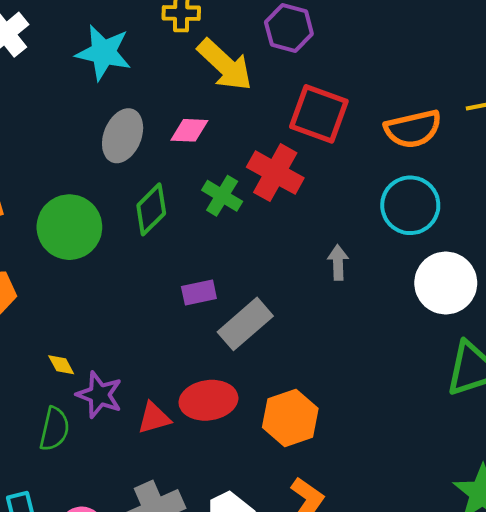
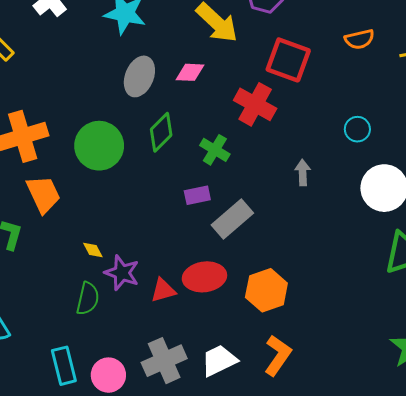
orange semicircle: (413, 129) -> (359, 39), moved, size x0.7
green cross: (222, 196) -> (215, 150), moved
cyan circle: (410, 205) -> (357, 129), size x0.6

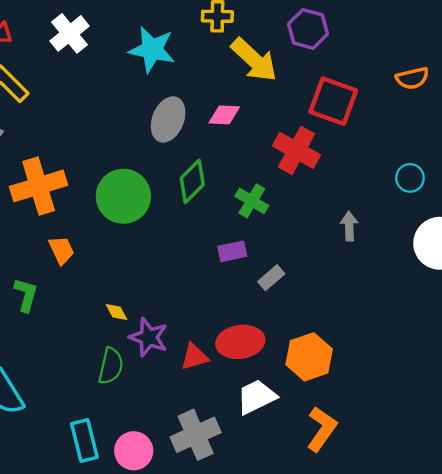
orange trapezoid: (43, 194) -> (61, 250), size x0.7
gray rectangle: (232, 219) -> (271, 278), size x0.6
white trapezoid: (219, 361) -> (256, 397), moved

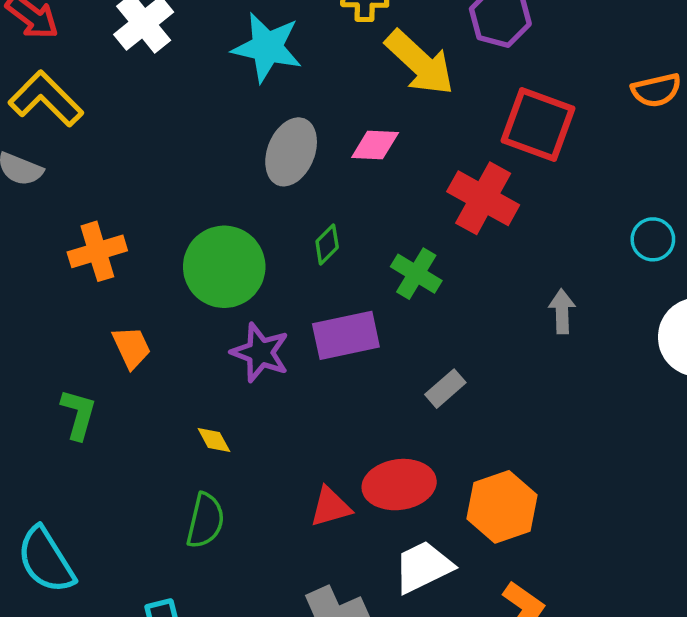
green diamond: (192, 181) -> (327, 244), size x0.6
orange cross: (39, 186) -> (97, 251), size x0.7
purple rectangle: (232, 251) -> (346, 335), moved, size x1.5
purple star: (149, 337) -> (260, 353), moved

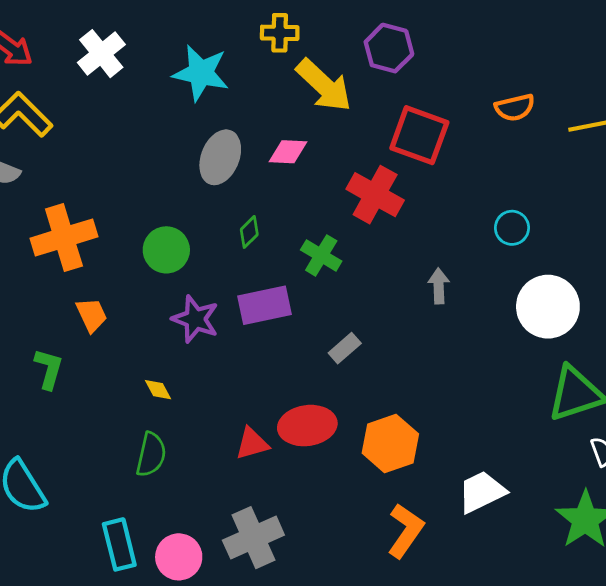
orange cross: (97, 251) -> (64, 237), size x1.4
green circle: (224, 267) -> (166, 250), size x0.7
white trapezoid: (423, 567) -> (482, 492), moved

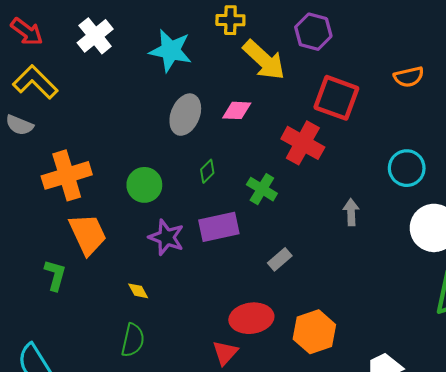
cyan circle: (512, 228) -> (407, 168), size x1.4
orange trapezoid: (92, 315) -> (88, 234), size x1.6
red triangle: (252, 444) -> (225, 353), moved, turned -32

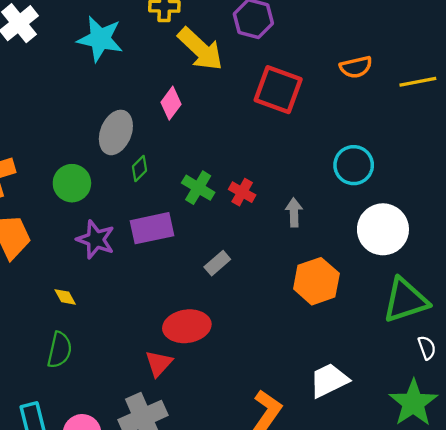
pink diamond: (237, 110) -> (171, 103), turned -56
gray ellipse: (185, 115) -> (116, 132), moved
red cross: (303, 143) -> (242, 192), moved, size x0.6
orange hexagon: (314, 332) -> (316, 281), moved

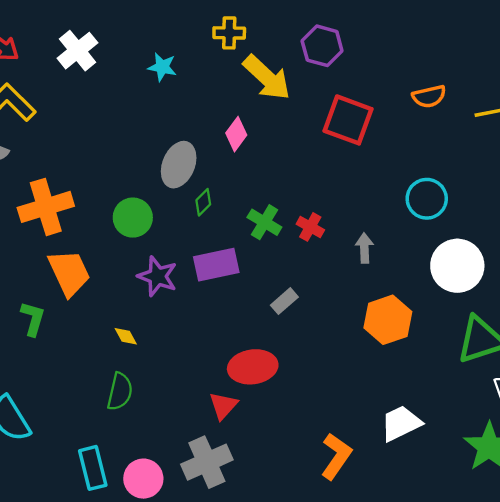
cyan star: (100, 39) -> (162, 67), size x0.6

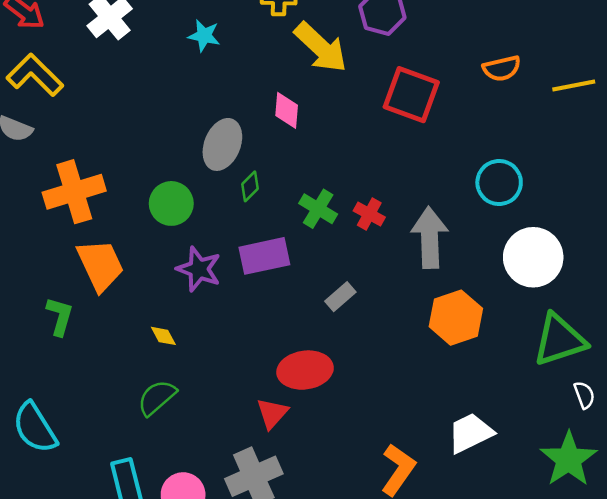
pink diamond: (236, 134) -> (287, 110), turned -32
gray arrow: (364, 248) -> (430, 238), size x1.8
green semicircle: (120, 392) -> (157, 398), turned -144

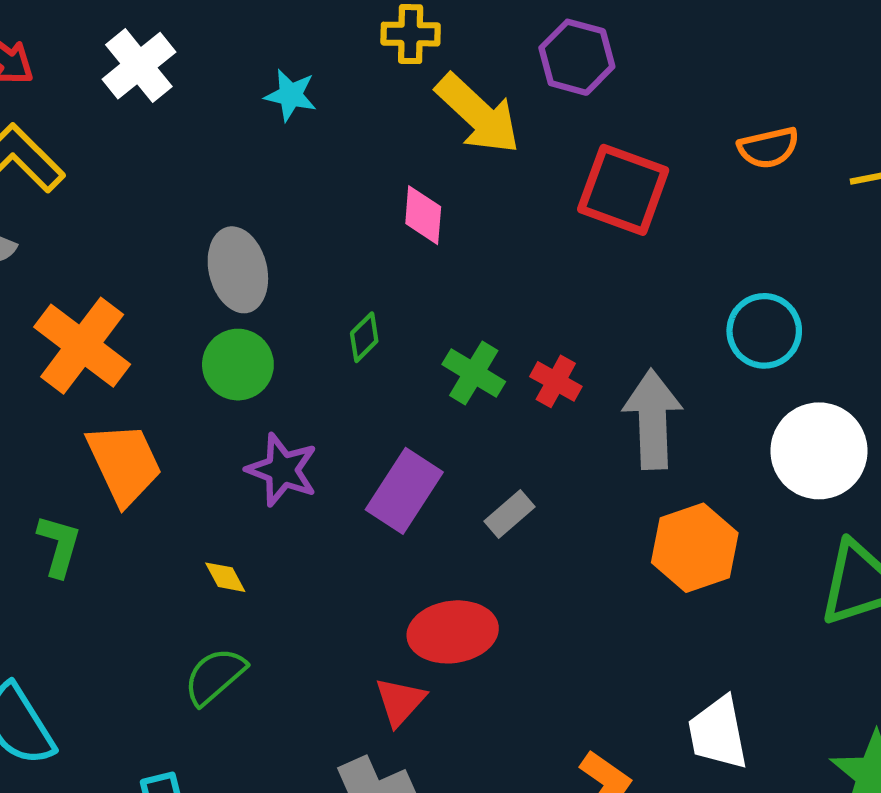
gray ellipse: (222, 144) -> (238, 270), moved, turned -36
orange cross: (74, 192) -> (82, 346), turned -36
purple rectangle: (264, 256) -> (404, 491), moved, turned -45
white trapezoid: (470, 433) -> (718, 733), turned -75

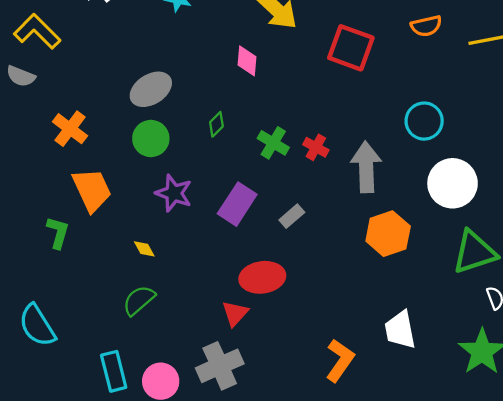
gray ellipse: (238, 270) -> (151, 89), turned 72
orange cross: (82, 346) -> (70, 129), size x0.7

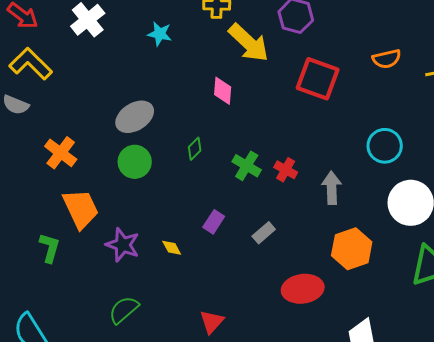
gray arrow: (366, 167) -> (332, 188), size x0.7
purple star: (174, 193) -> (123, 245), moved
purple rectangle: (237, 204) -> (214, 222), size x0.6
yellow diamond: (144, 249) -> (172, 248), moved
red ellipse: (262, 277) -> (303, 289), moved

